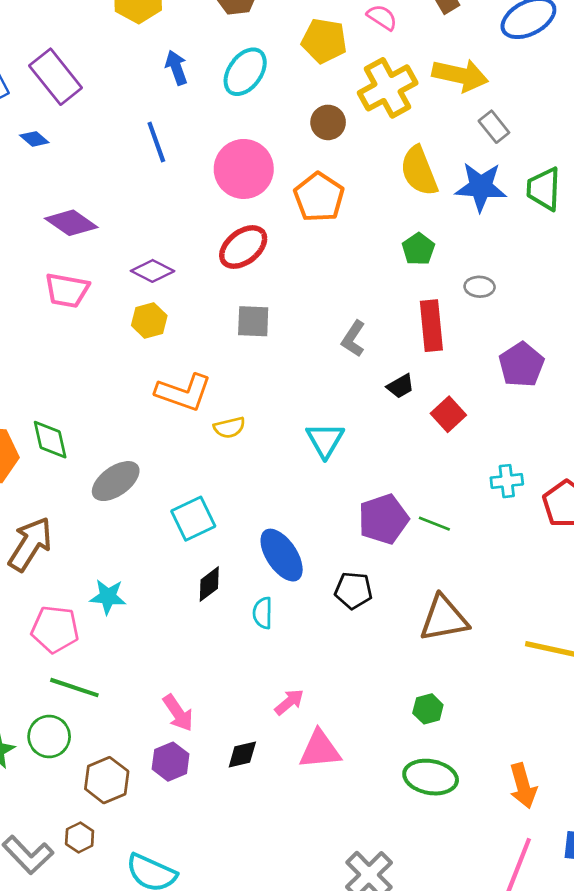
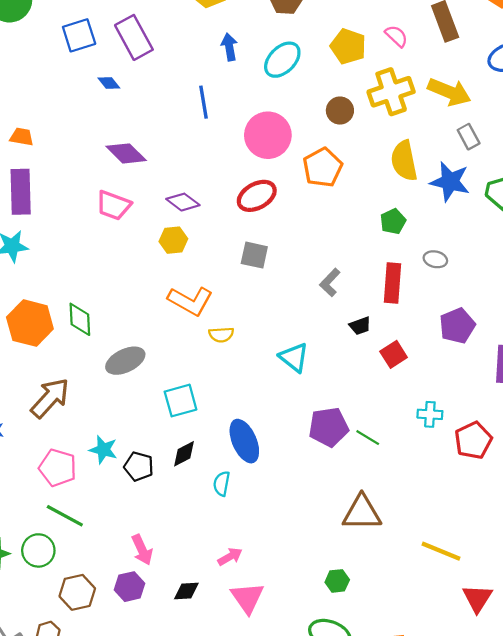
cyan triangle: (325, 440) -> (294, 357), turned -32
black pentagon: (353, 590) -> (139, 466), moved
pink triangle: (320, 750) -> (247, 598), turned 51

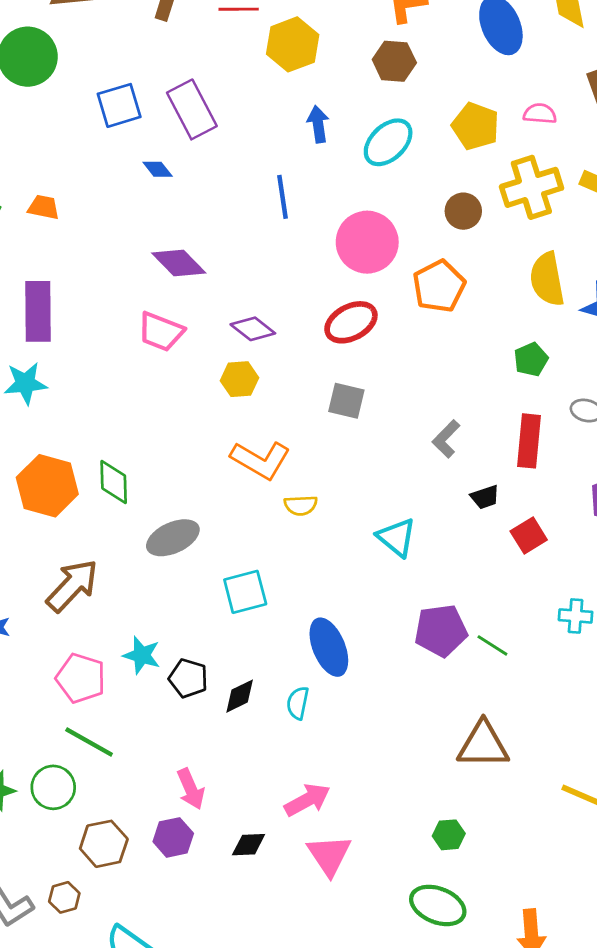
pink semicircle: (396, 36) -> (540, 114), turned -40
orange trapezoid: (22, 137) -> (44, 207), moved
black diamond: (184, 454) -> (240, 696), moved
pink arrow: (230, 557) -> (307, 800), size x1.4

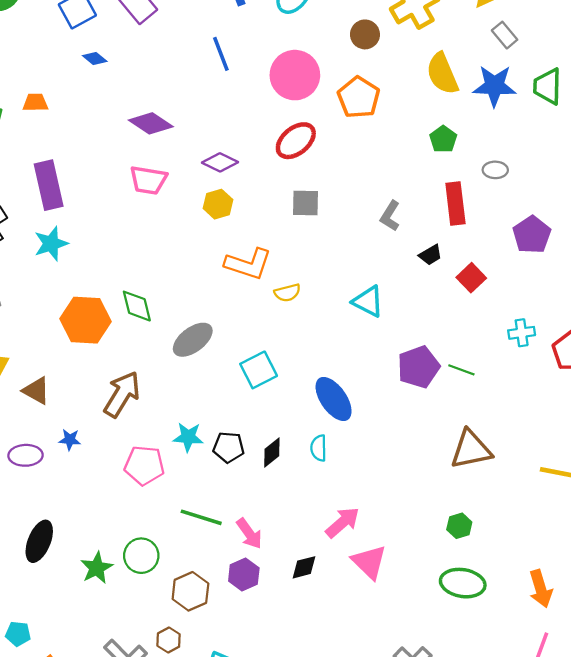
blue diamond: (158, 169) -> (95, 59), moved
green line: (89, 742) -> (201, 517), moved

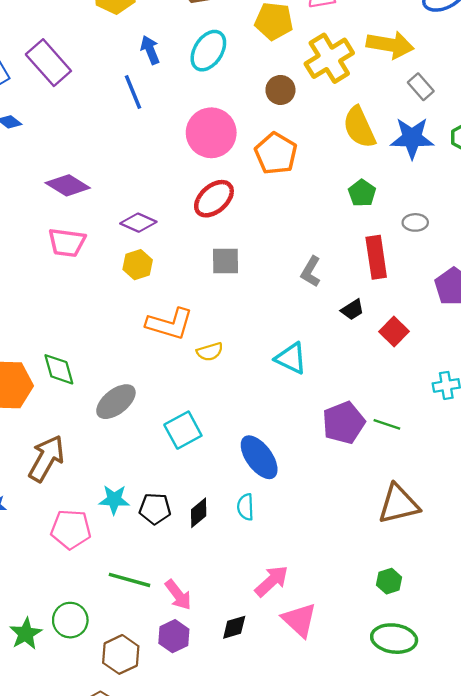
blue line: (221, 54) -> (133, 92), moved

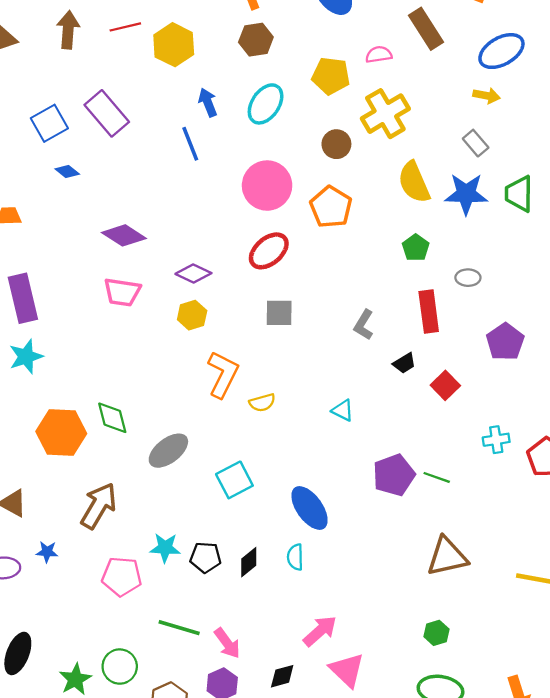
yellow arrow: (390, 45) -> (487, 96), moved, size x0.6
orange L-shape: (170, 324) -> (223, 374), turned -81
cyan triangle: (291, 358) -> (343, 410), size x0.7

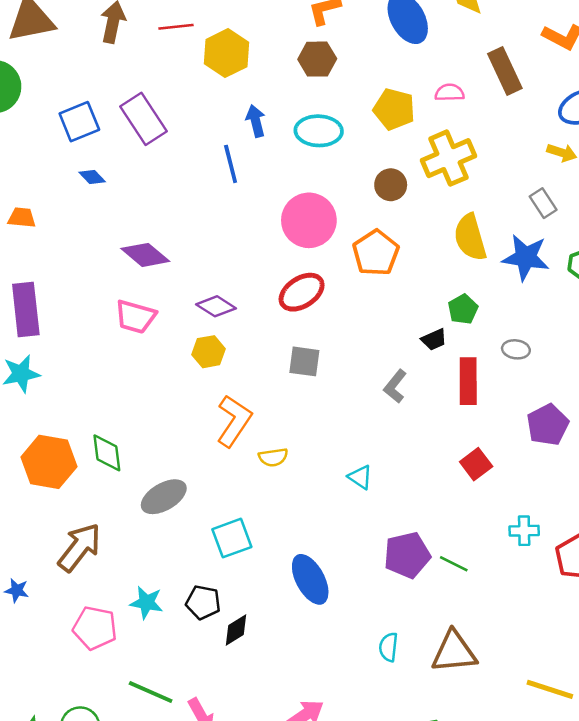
cyan ellipse: (266, 104) -> (319, 131), turned 51
black trapezoid: (404, 363) -> (434, 340), moved
black pentagon: (205, 557) -> (203, 602), moved
cyan semicircle: (295, 557) -> (388, 647), moved

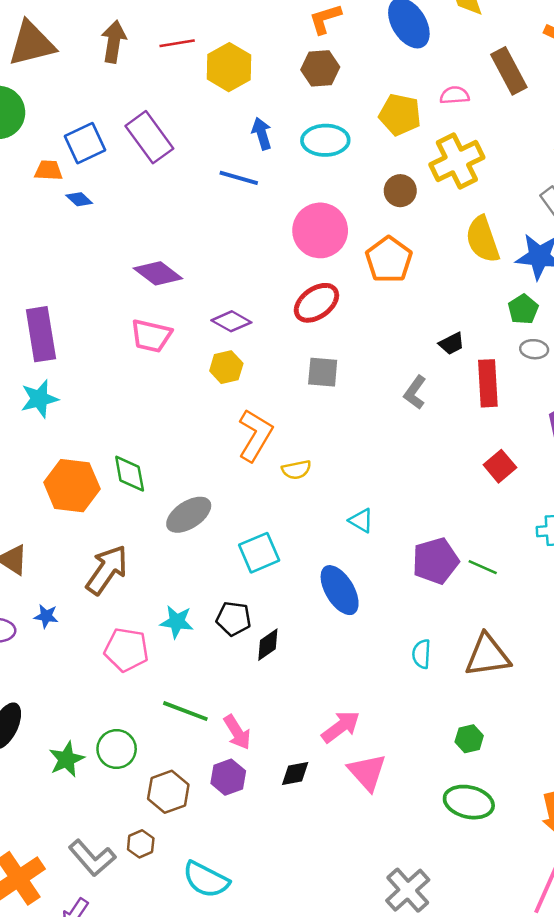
blue line: (231, 164) -> (239, 178), turned -57
blue diamond: (92, 177) -> (79, 199), moved
orange trapezoid: (22, 218) -> (49, 170), moved
green pentagon: (463, 309) -> (523, 309), moved
cyan triangle: (360, 477) -> (361, 521), moved

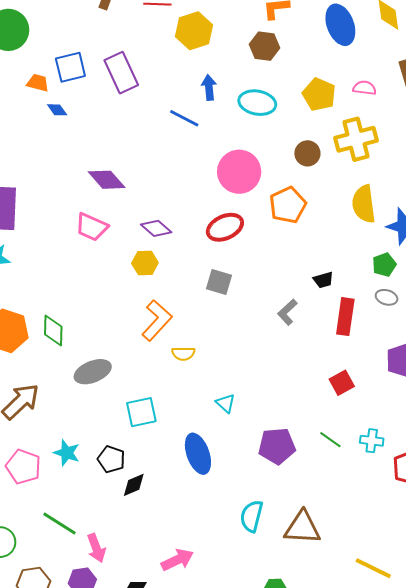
green line: (483, 567) -> (330, 440), moved
cyan semicircle: (422, 654) -> (252, 516), size x1.4

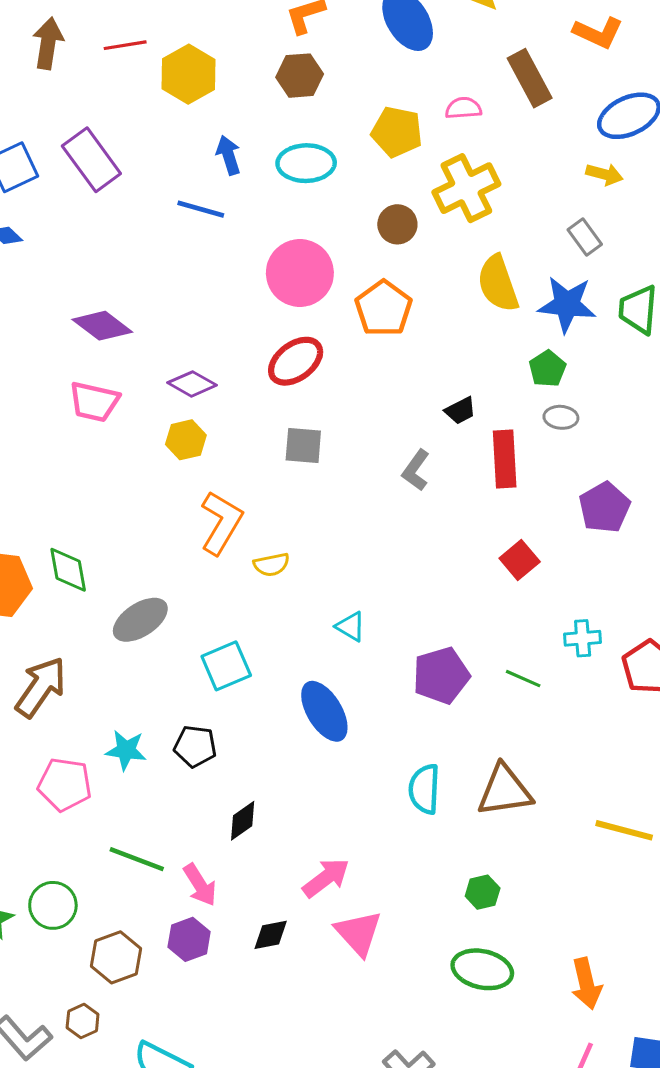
green line: (330, 440) -> (523, 679), moved
black diamond: (134, 485) -> (243, 821), moved

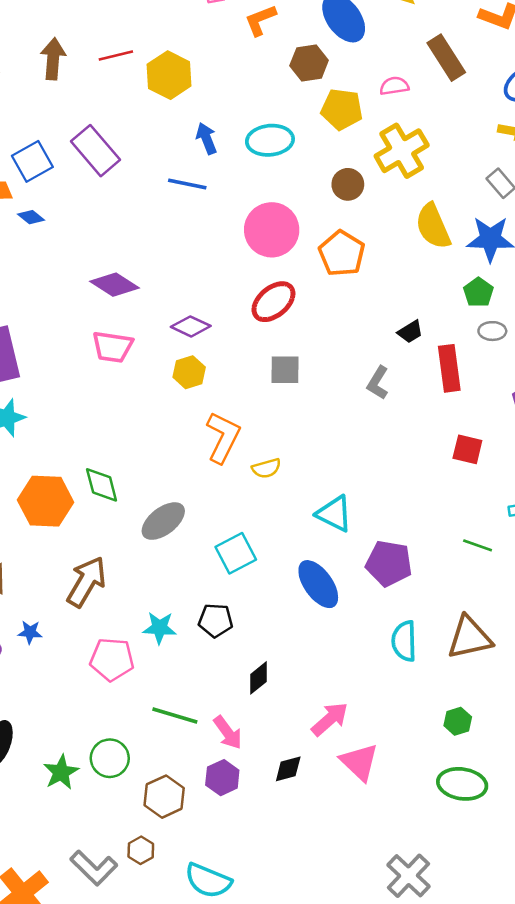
brown hexagon: (300, 76) -> (309, 63), moved
red square: (520, 560) -> (467, 449), turned -32
cyan triangle: (350, 627) -> (334, 514), size x1.5
purple pentagon: (441, 675) -> (389, 563), moved, turned 30

